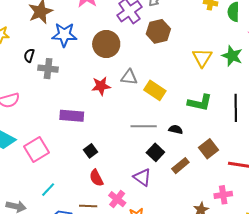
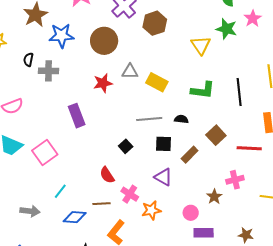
green star: (232, 56) -> (226, 29), moved
purple rectangle: (72, 116) -> (77, 116), turned 70
black square: (90, 151) -> (126, 146), moved
black square: (155, 152) -> (163, 144), turned -36
purple triangle: (142, 177) -> (163, 177), moved

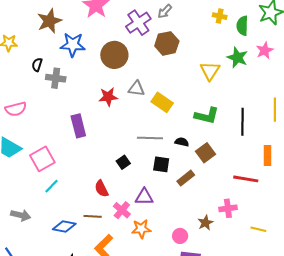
brown square: (216, 135) -> (206, 153), moved
purple triangle: (163, 177) -> (144, 197), moved, turned -36
cyan line: (60, 191) -> (51, 186), moved

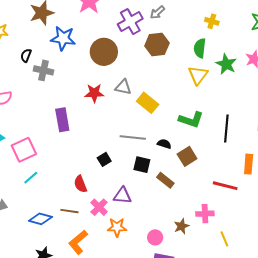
green semicircle: (242, 26) -> (200, 48), moved
brown rectangle: (186, 178) -> (165, 180), turned 72
yellow line: (258, 229) -> (224, 239), moved, turned 49

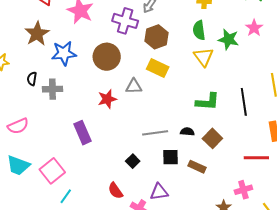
purple cross: (130, 21) -> (125, 21), turned -30
yellow rectangle: (148, 103) -> (158, 68), moved

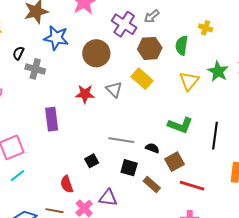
green semicircle: (199, 30) -> (182, 45), moved
gray triangle: (134, 86) -> (114, 89), turned 30
red line: (256, 158) -> (192, 186), moved

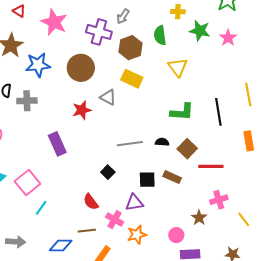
green star: (218, 71) -> (200, 31), moved
black square: (129, 168) -> (147, 180), moved

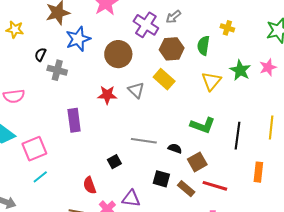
green star: (200, 31) -> (240, 70), moved
blue star: (38, 65) -> (78, 39), turned -30
brown rectangle: (172, 177) -> (186, 189), moved
black square: (147, 180) -> (161, 179), moved

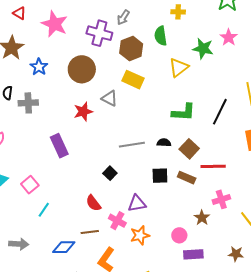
blue star: (78, 39) -> (39, 67), size x0.7
yellow triangle: (211, 81) -> (179, 67), turned 30
black line: (238, 136) -> (220, 112), turned 36
pink square: (34, 149) -> (30, 185), size x0.7

